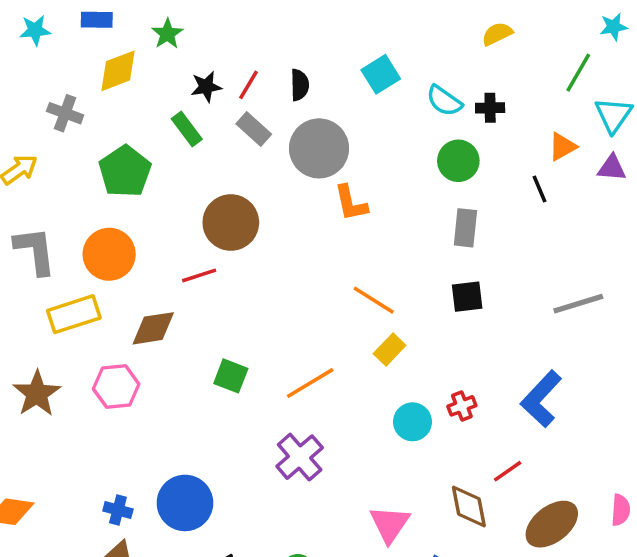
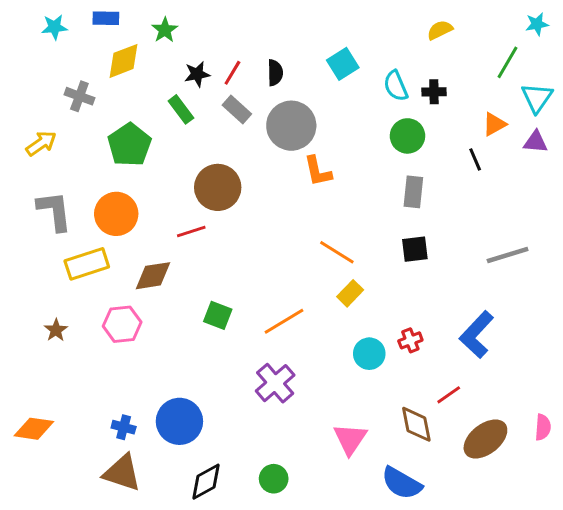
cyan semicircle: (444, 101) -> (396, 86), turned 32
brown star: (37, 394) -> (56, 330), size x0.6

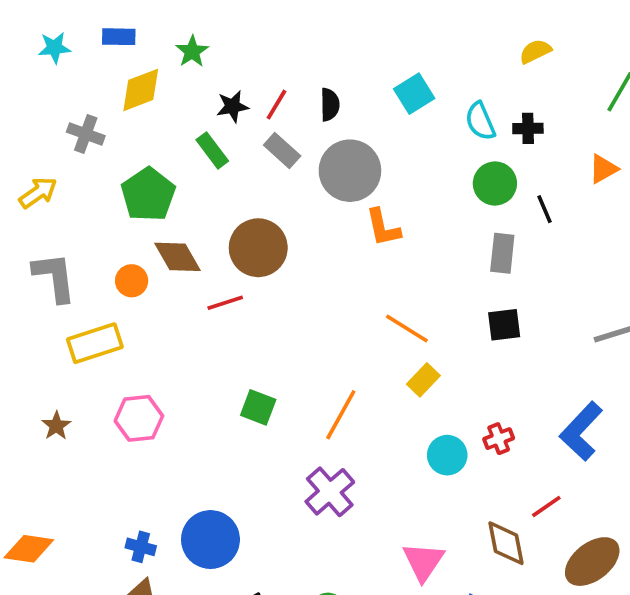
black line: (475, 159) -> (544, 209), moved
orange circle: (116, 214) -> (132, 281), size x0.6
brown diamond: (153, 276) -> (177, 257), moved, turned 69
orange line: (284, 321) -> (341, 415), turned -30

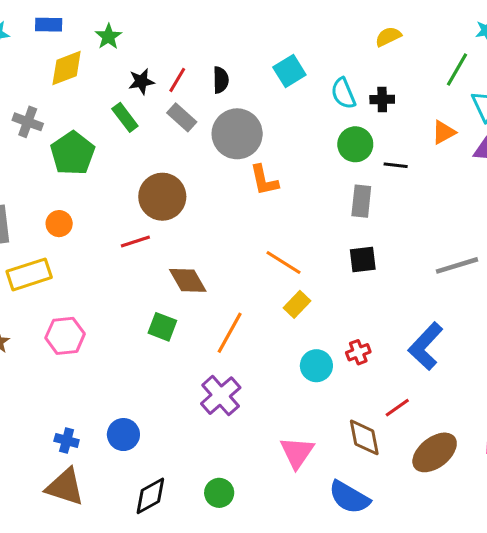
gray cross: (86, 134) -> (28, 122), moved
black line: (544, 209) -> (396, 165), turned -60
brown diamond: (177, 257) -> (188, 280), moved
blue circle: (210, 540) -> (123, 435), size x0.7

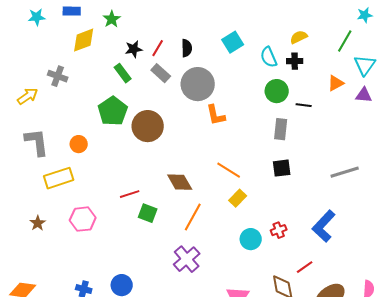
yellow semicircle: (388, 37) -> (299, 37), moved
green pentagon: (73, 153) -> (113, 111), moved
red line: (135, 242) -> (130, 194), moved
brown diamond: (188, 280) -> (180, 182), moved

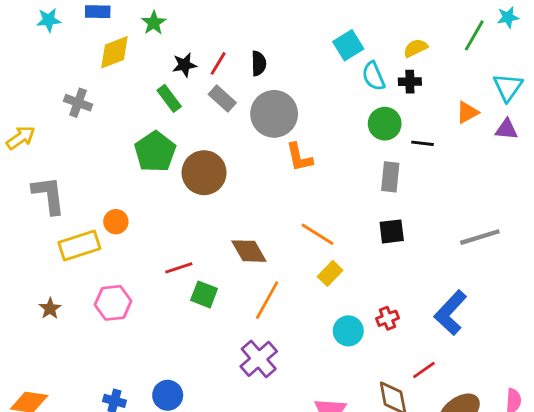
green line: (345, 41) -> (474, 35), moved
cyan square: (233, 42) -> (348, 45), moved
yellow arrow: (28, 96) -> (21, 138), moved
orange circle: (79, 144) -> (116, 222), moved

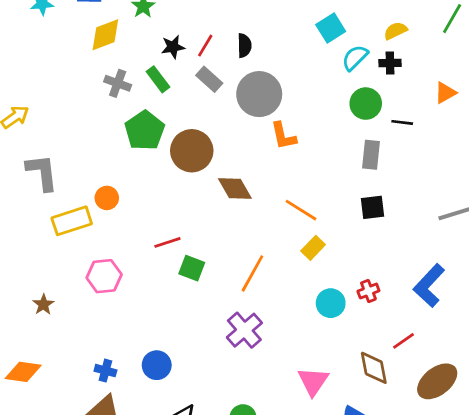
cyan semicircle: (373, 76) -> (355, 58), turned 68
gray cross: (78, 103) -> (118, 83), moved
brown diamond: (249, 251) -> (235, 188), moved
brown star: (50, 308) -> (43, 304), moved

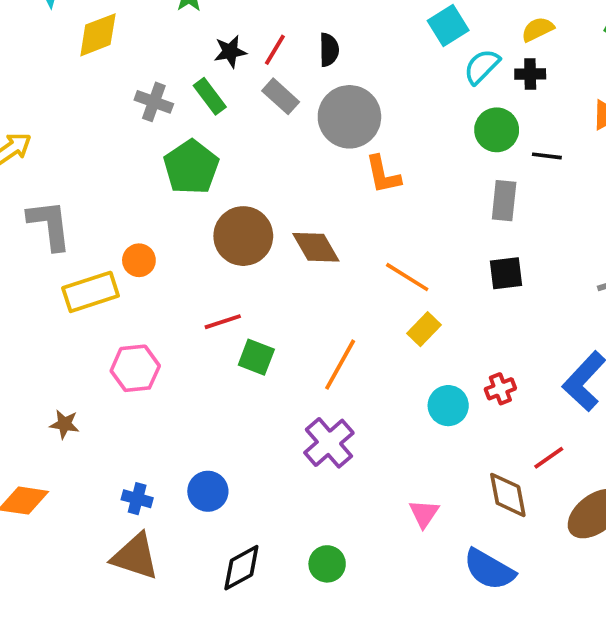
yellow diamond: (105, 35) -> (98, 35), moved
brown circle: (192, 151) -> (243, 236), moved
brown star: (43, 304) -> (64, 424), moved, turned -30
pink triangle: (313, 381) -> (424, 514), size x0.7

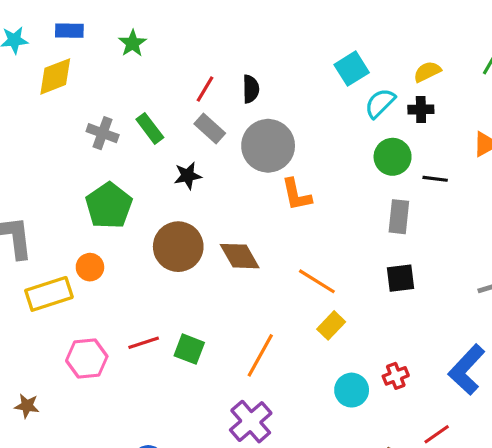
black star: (230, 52) -> (188, 176), moved
green pentagon: (191, 167) -> (109, 206), moved
red line: (223, 322) -> (144, 343), moved

